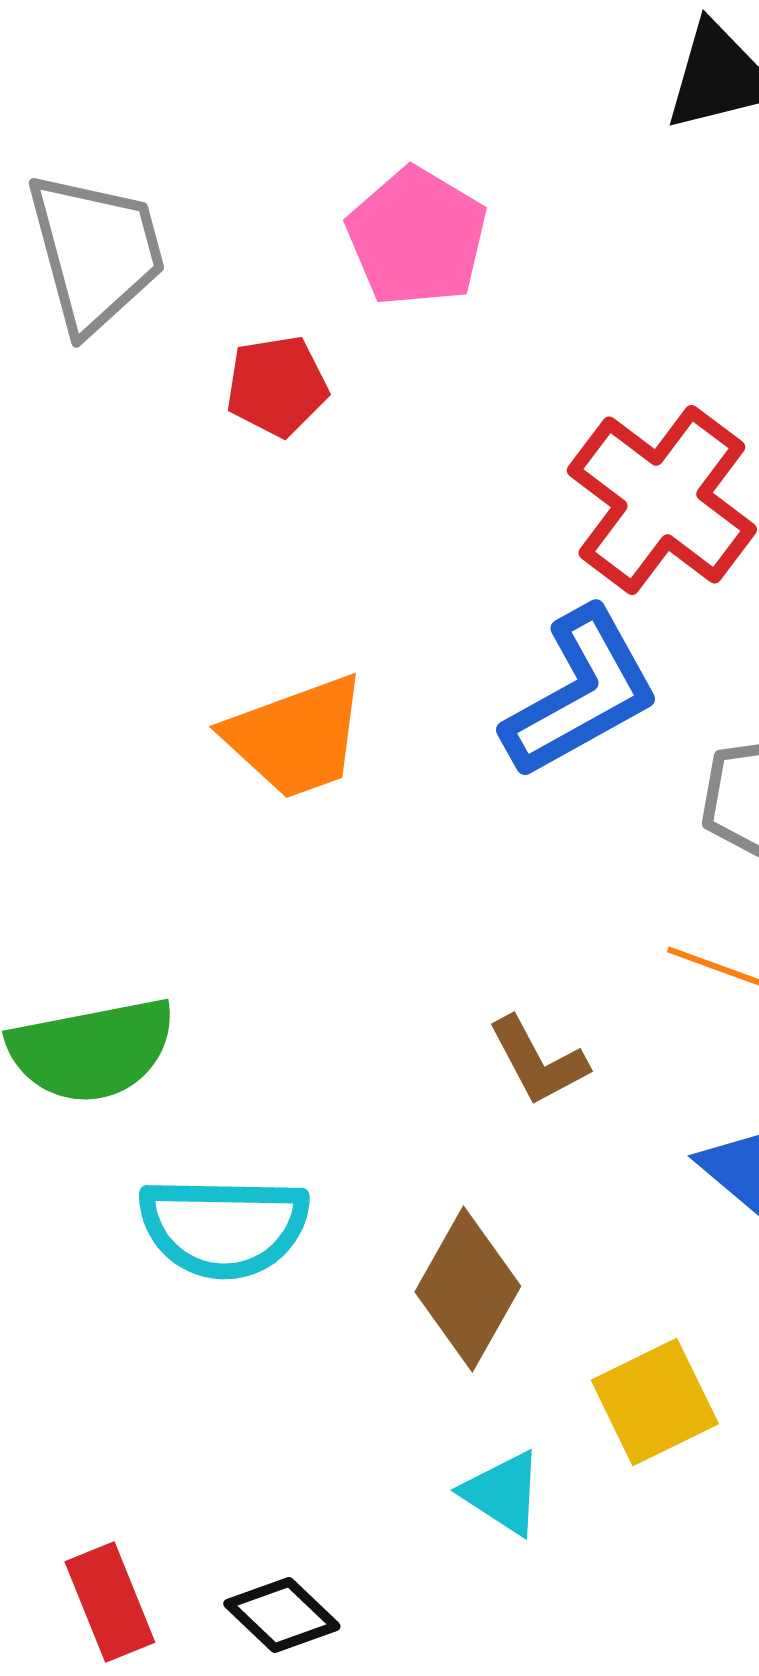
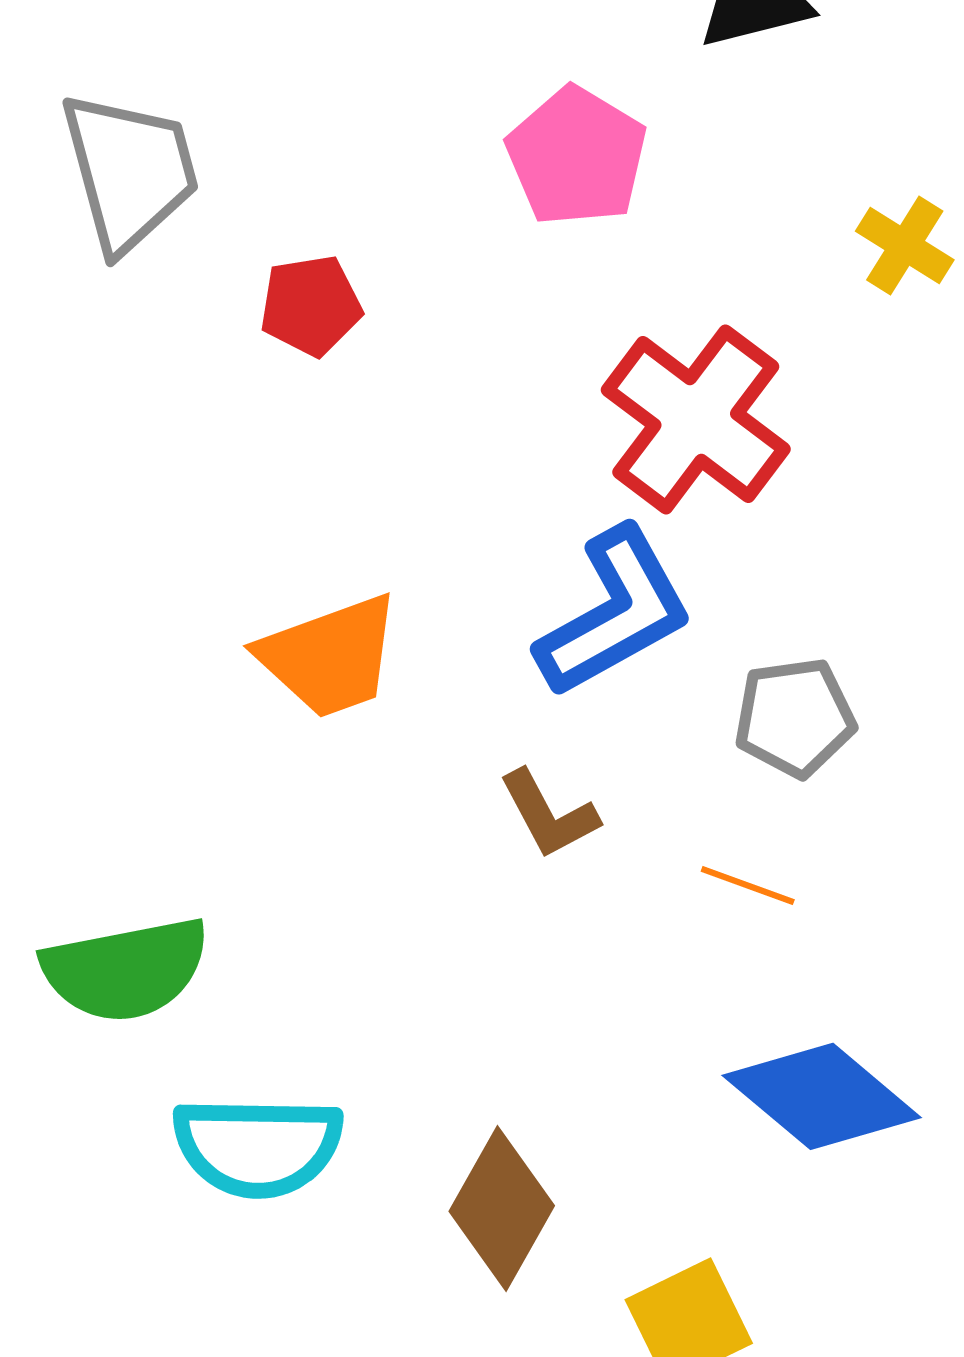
pink pentagon: (417, 237) -> (577, 156), moved
brown L-shape: (538, 1061) -> (549, 814), moved

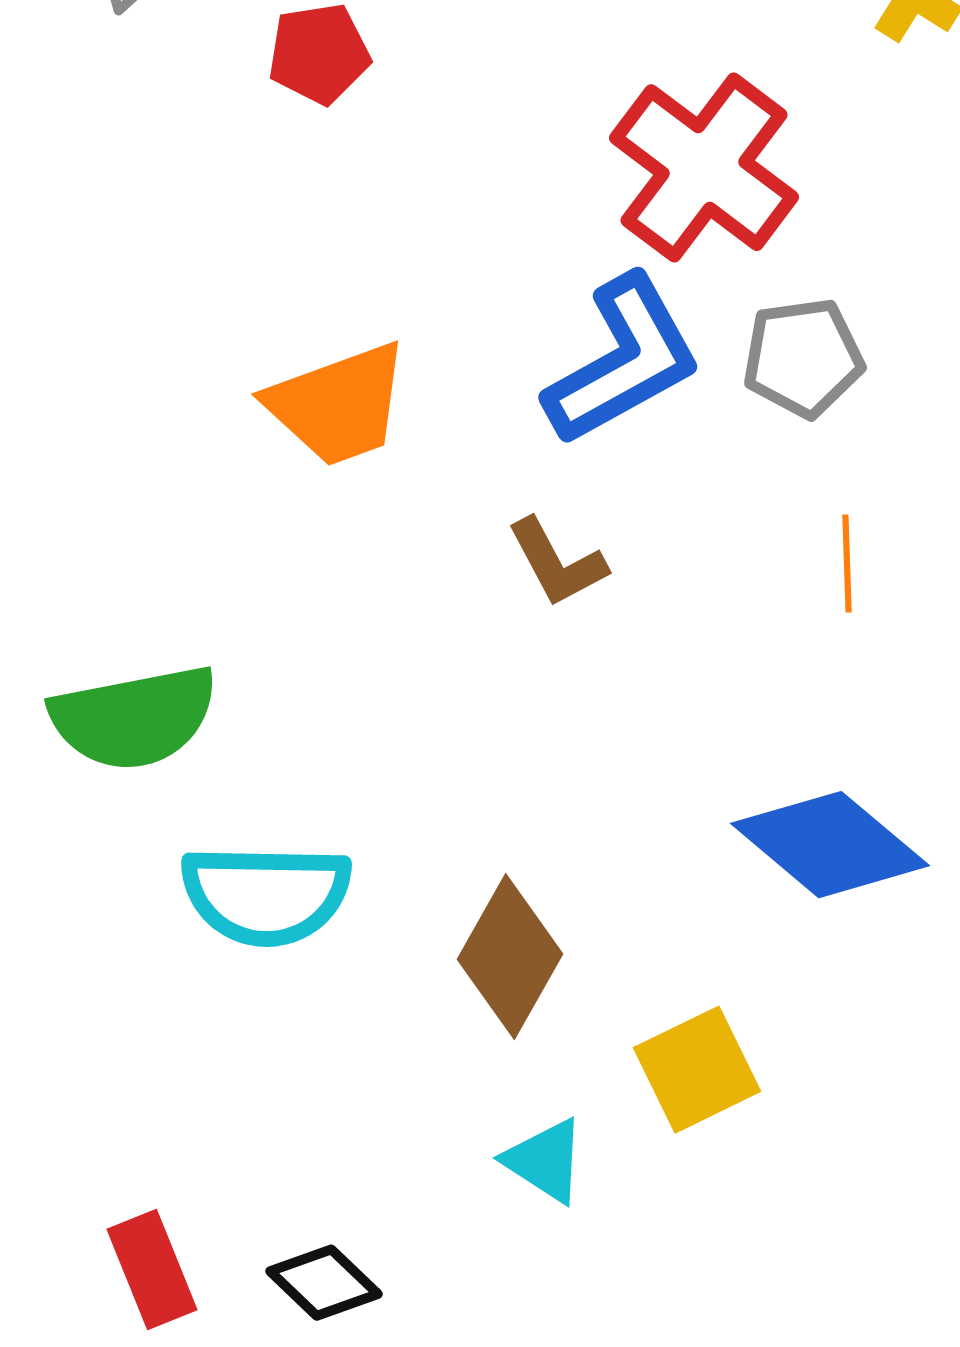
gray pentagon: (795, 717) -> (803, 358), moved
orange line: (748, 885) -> (847, 564), moved, turned 68

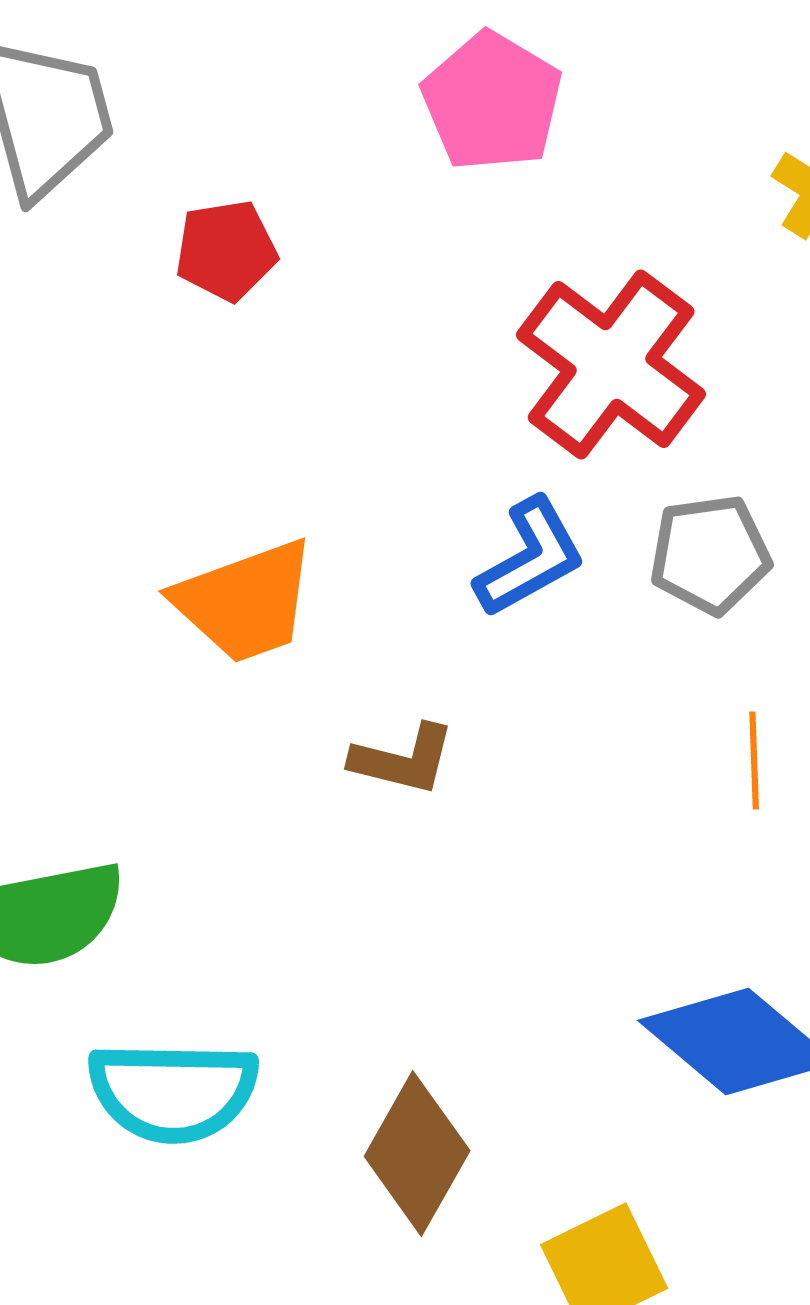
blue L-shape: (623, 361) -> (530, 557), size x0.7
brown L-shape: (557, 563) -> (403, 759), moved, turned -48

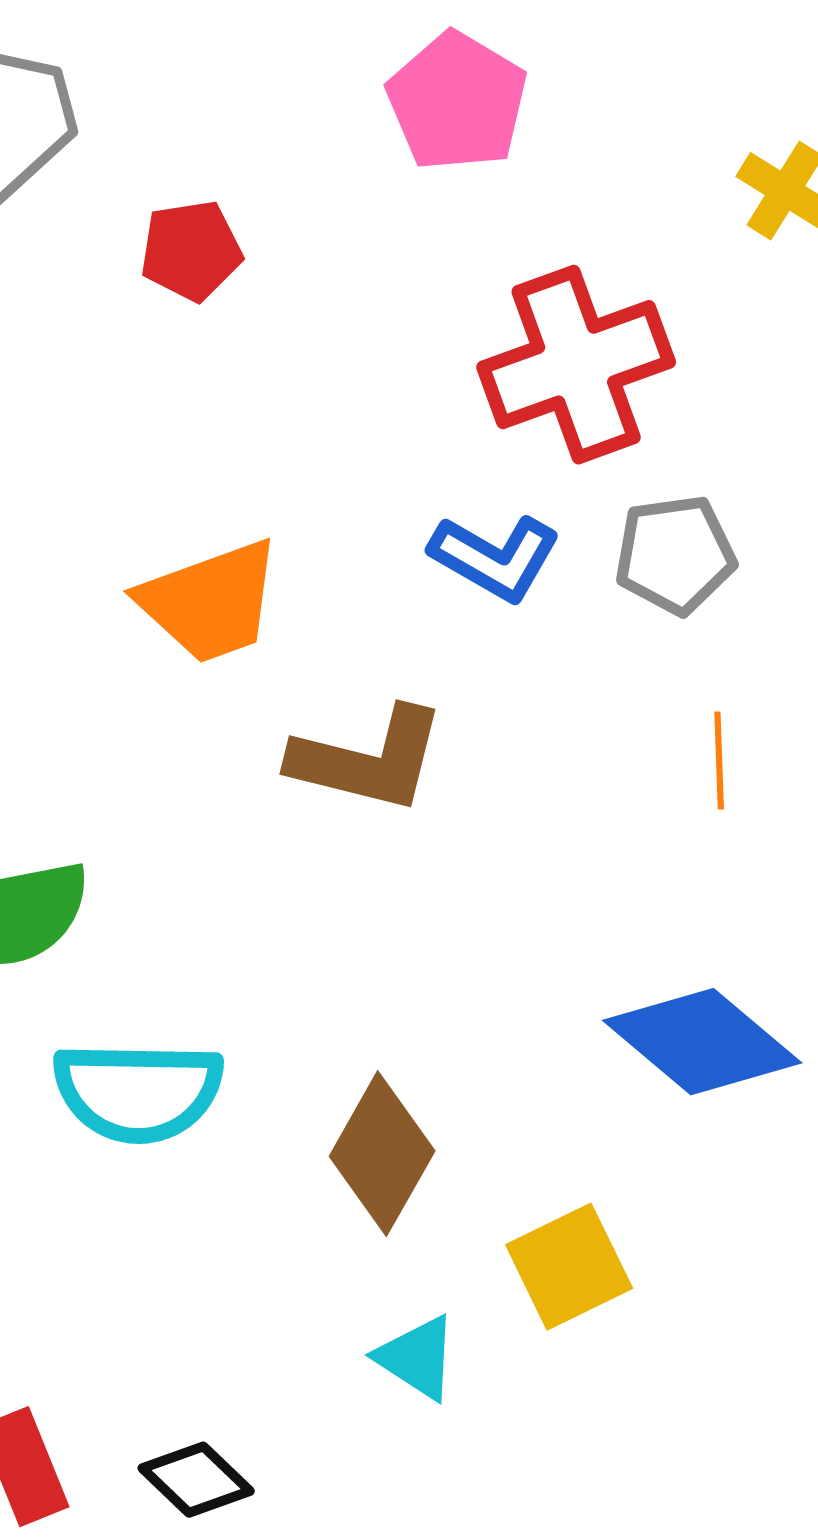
red cross: (611, 364) -> (576, 365), turned 33
blue L-shape: (530, 557) -> (495, 558), turned 59
brown L-shape: (403, 759) -> (368, 760), size x1.5

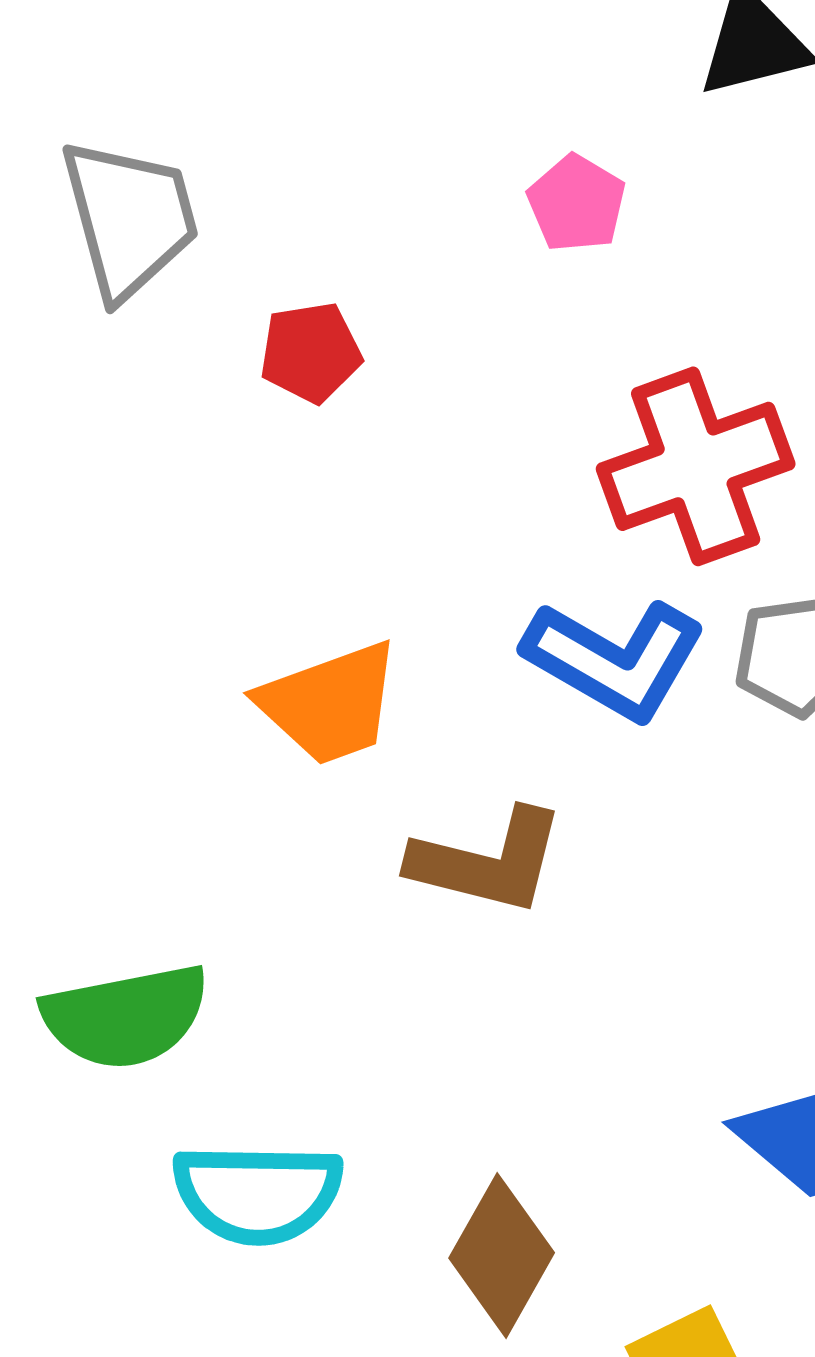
pink pentagon: (457, 102) -> (577, 203), size x0.7
blue L-shape: (495, 558) -> (615, 659), size x1.4

